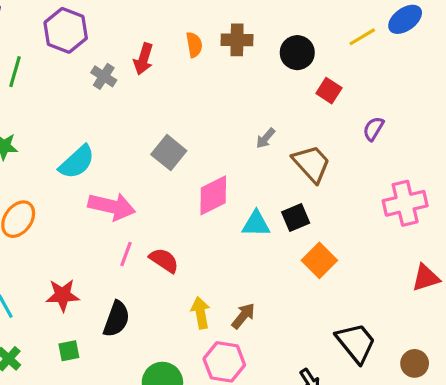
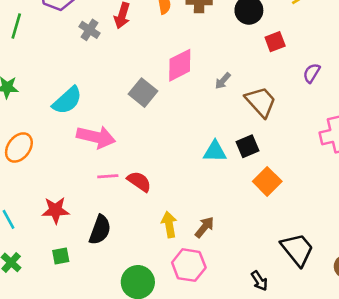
red square: (329, 91) -> (275, 42), turned 36
pink diamond: (213, 195) -> (180, 65), moved
pink line: (126, 254) -> (108, 176), turned 66

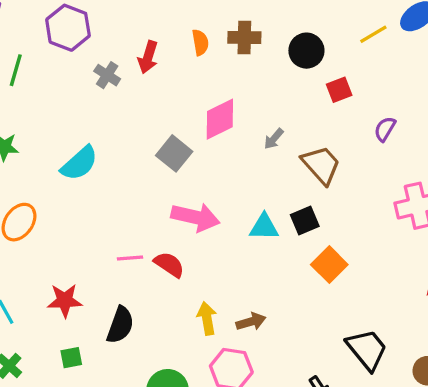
pink arrow: (96, 137) -> (195, 217), moved
brown arrow: (204, 227) -> (251, 322), turned 35

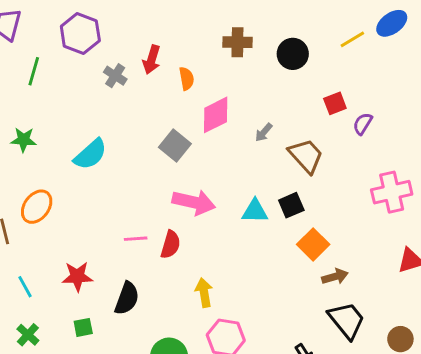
orange semicircle: (200, 42) -> (187, 79), moved
red square: (339, 90) -> (335, 103), moved
red semicircle: (169, 265) -> (171, 244), turned 72
brown arrow: (251, 322) -> (335, 277), moved

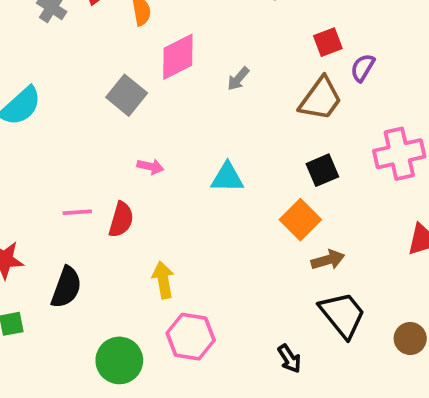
brown trapezoid: (306, 156) -> (321, 99), moved, turned 78
pink arrow: (194, 202) -> (150, 167), size x0.5
black square: (291, 205) -> (322, 170), moved

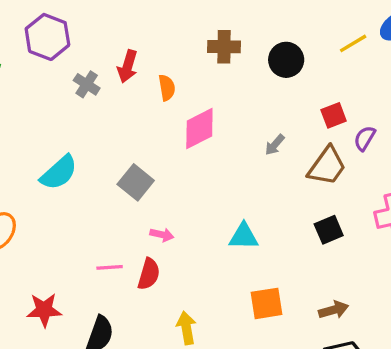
gray arrow: (238, 79) -> (275, 145), moved
gray square: (127, 95) -> (136, 182), moved
pink arrow: (150, 167) -> (162, 235), moved
orange square: (300, 220) -> (267, 303), moved, turned 36

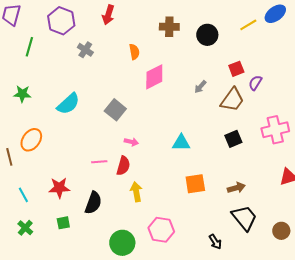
red arrow: (128, 66) -> (108, 15), moved
yellow arrow: (186, 328) -> (136, 192), moved

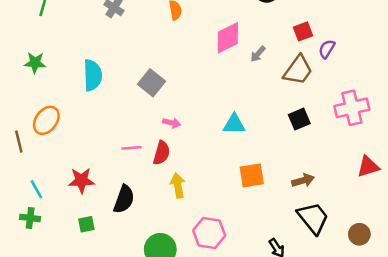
pink diamond: (154, 77) -> (228, 38), moved
cyan semicircle: (68, 104) -> (93, 75), turned -50
green cross: (25, 228) -> (30, 218), moved, turned -35

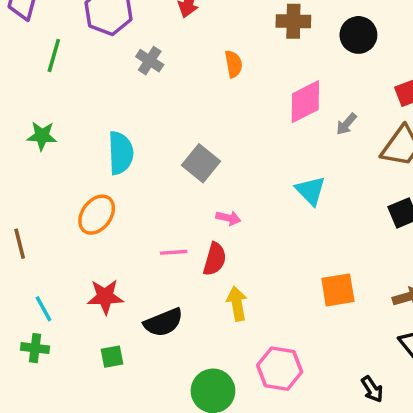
orange ellipse: (46, 120) -> (97, 215), moved
cyan triangle: (234, 124) -> (311, 191), moved, turned 45
black semicircle: (124, 199) -> (163, 322), turned 48

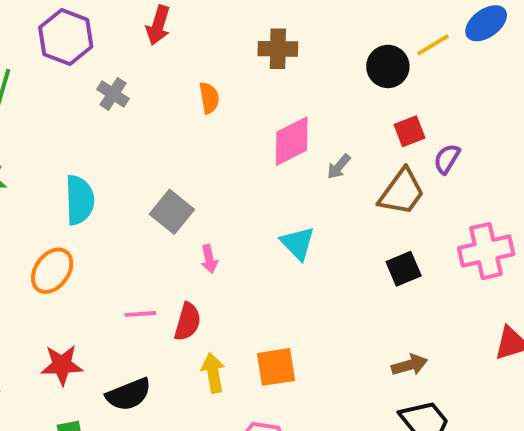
black circle: (358, 35) -> (388, 66), moved
pink arrow: (228, 218) -> (209, 259), moved, turned 65
orange square: (338, 290) -> (276, 367), moved

